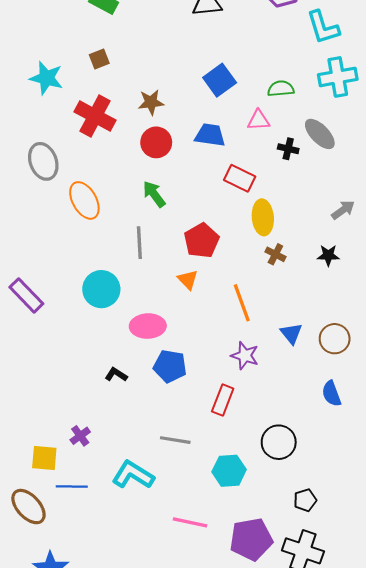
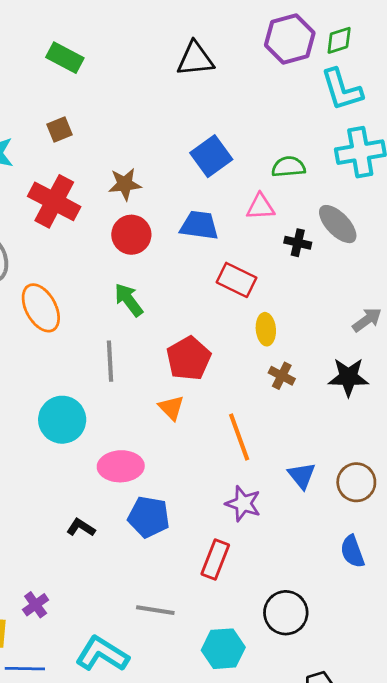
yellow ellipse: (263, 217) -> (266, 329), size x0.7
black star: (328, 255) -> (348, 377), size x1.4

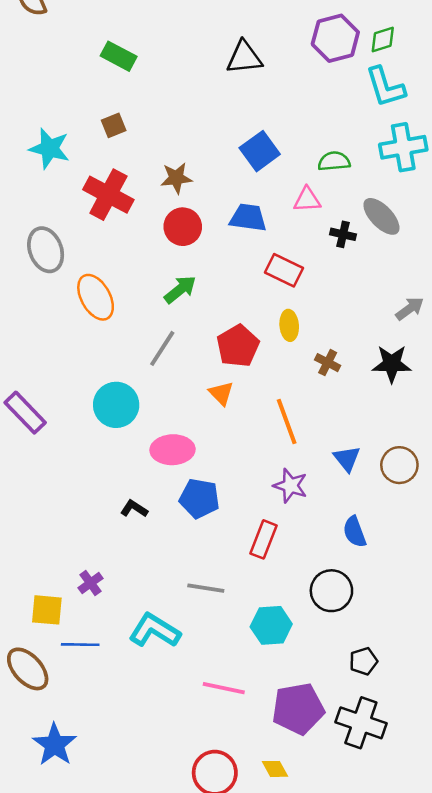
green arrow: (129, 300) -> (180, 289), turned 88
yellow ellipse: (266, 329) -> (289, 325), moved
gray line: (110, 361) -> (162, 348), turned 36
blue semicircle: (352, 551) -> (355, 532), moved

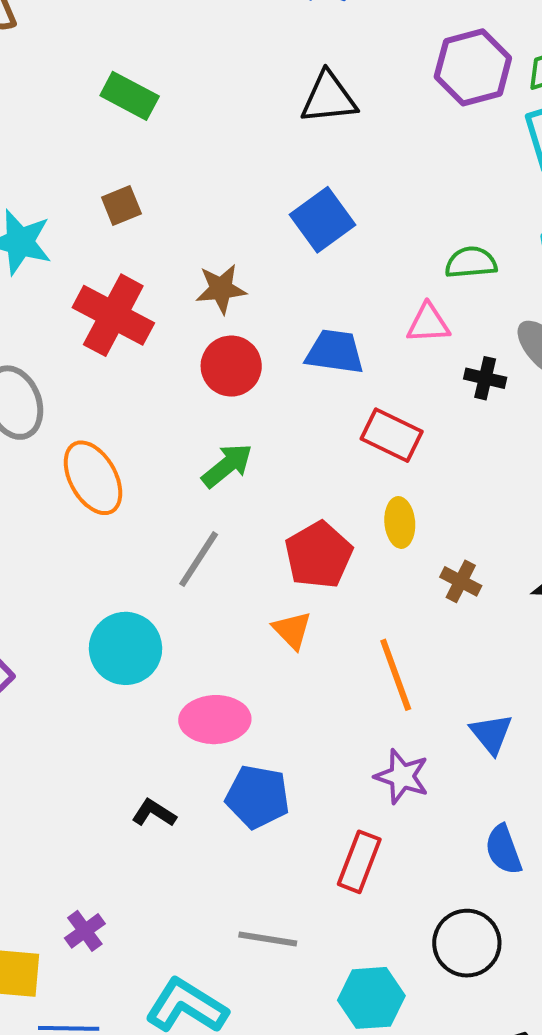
blue square: (260, 151) -> (323, 220), moved

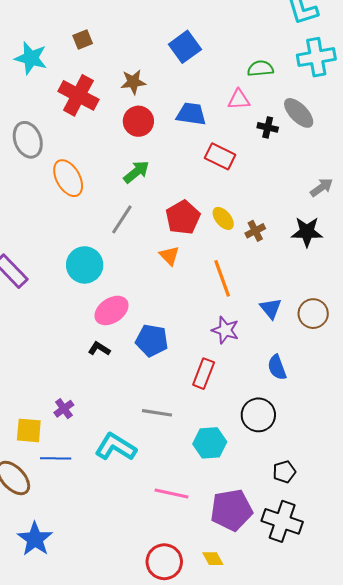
yellow ellipse: (400, 522) -> (223, 218), moved, turned -35
brown cross: (461, 581) -> (255, 231), turned 36
pink ellipse: (215, 720) -> (112, 310), moved, turned -32

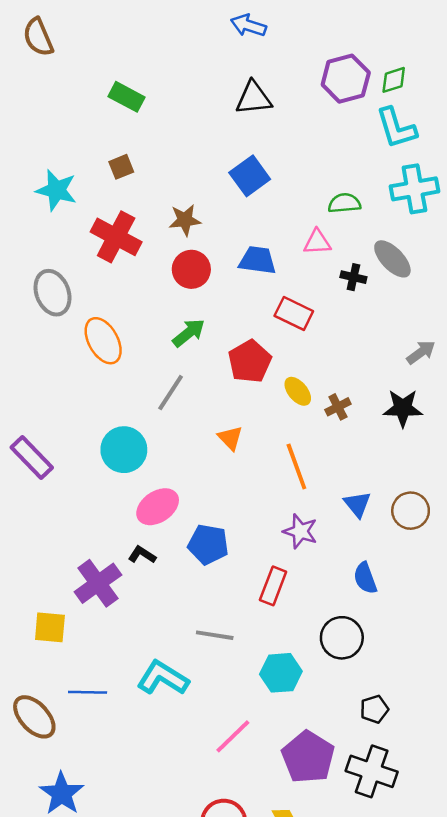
red pentagon: (183, 217) -> (250, 361), moved
purple cross: (64, 409) -> (98, 583), moved, size x1.8
yellow square: (29, 430) -> (50, 627), moved
pink line: (171, 493) -> (233, 736), turned -56
purple pentagon: (231, 510) -> (308, 757), turned -30

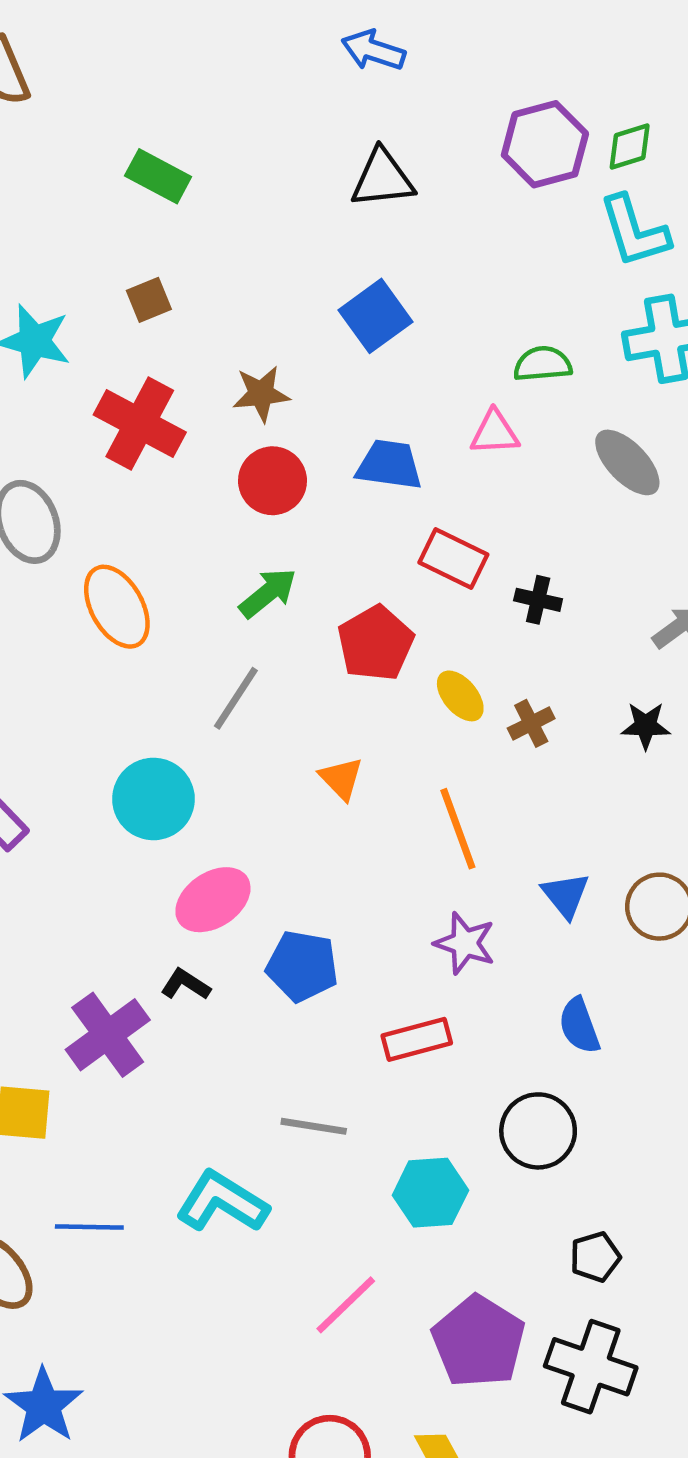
black cross: (353, 277) -> (538, 600), moved
black star: (403, 408) -> (646, 726), size x0.7
red rectangle: (273, 586) -> (417, 1039), turned 54

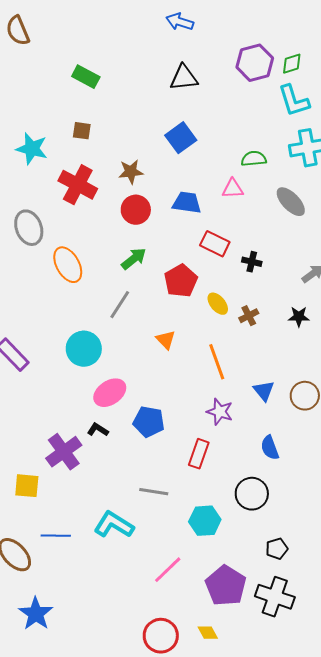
brown square: (149, 300) -> (82, 131), turned 30
red rectangle: (417, 1039) -> (199, 454), turned -56

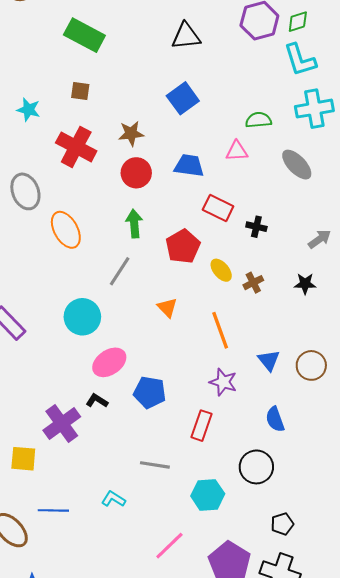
green rectangle: (86, 77) -> (84, 35), size x1.4
cyan star: (32, 149) -> (29, 110), size x0.7
green arrow: (134, 259) -> (134, 224), turned -56
cyan L-shape: (114, 525) -> (113, 499), size x0.6

